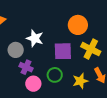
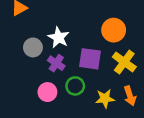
purple cross: (26, 67) -> (56, 63), moved

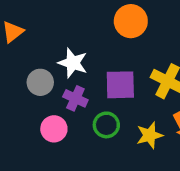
orange circle: (114, 30) -> (131, 21), moved
pink circle: (47, 92) -> (54, 129), moved

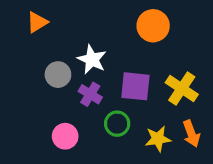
pink circle: (54, 129) -> (65, 136), moved

